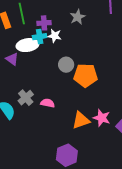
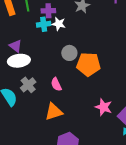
white ellipse: (28, 45) -> (19, 61), moved
pink semicircle: (48, 103) -> (56, 84), moved, turned -128
orange triangle: (81, 120) -> (54, 112), moved

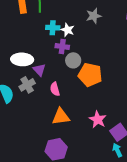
purple cross: (48, 11) -> (62, 47), moved
purple triangle: (16, 46) -> (39, 70), moved
orange triangle: (54, 112) -> (61, 117), moved

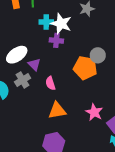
white star: (68, 30) -> (61, 24), size x1.5
white ellipse: (22, 59) -> (17, 55), turned -35
gray circle: (73, 60) -> (98, 55), moved

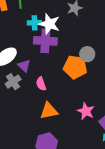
purple cross: (56, 40) -> (45, 41), size x1.6

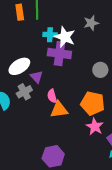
orange pentagon: (75, 67) -> (93, 103), moved
orange triangle: (49, 111) -> (59, 110), moved

